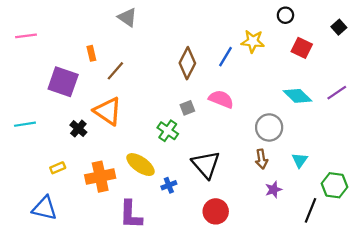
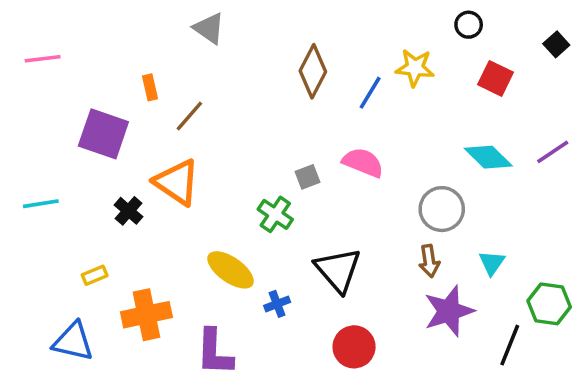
brown diamond: (187, 63) -> (313, 71), moved
orange cross: (100, 177) -> (146, 315), moved
purple star: (273, 190) -> (449, 311), size x1.8

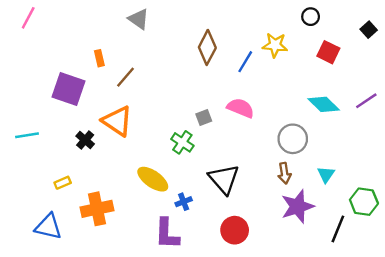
pink line: (43, 59) -> (28, 18), moved, turned -55
purple L-shape: (214, 352) -> (167, 234), moved

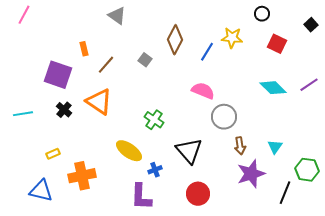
gray square: (204, 117) -> (145, 60), moved, turned -32
gray circle: (293, 139) -> (224, 117), moved
black cross: (85, 140) -> (64, 110), moved

